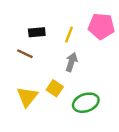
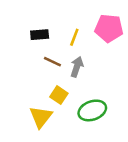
brown line: (25, 54) -> (52, 62), moved
yellow triangle: (27, 97) -> (41, 117), moved

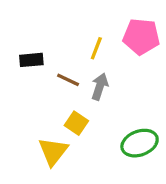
black rectangle: (40, 35) -> (31, 60), moved
green ellipse: (92, 110) -> (140, 143), moved

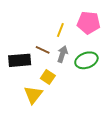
black rectangle: (31, 60) -> (20, 60), moved, size x1.5
green ellipse: (140, 143) -> (86, 60), moved

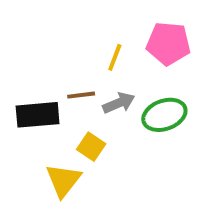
brown line: (43, 50) -> (81, 95), turned -32
gray arrow: (62, 54) -> (119, 103), turned 49

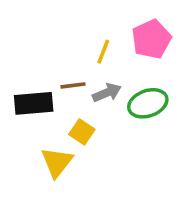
pink pentagon: (168, 43) -> (151, 39), turned -30

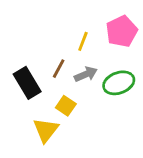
brown line: (73, 85) -> (59, 69), turned -54
black rectangle: (34, 103) -> (27, 83), turned 64

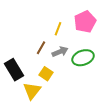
black rectangle: (27, 83) -> (14, 70), moved

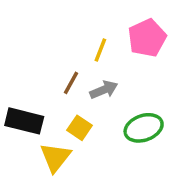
green ellipse: (83, 58) -> (144, 128), moved
black rectangle: (14, 70) -> (24, 121), turned -45

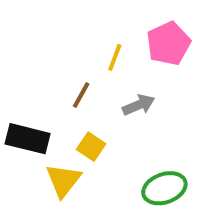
gray arrow: (104, 90) -> (139, 105), moved
green ellipse: (144, 128) -> (164, 188), moved

